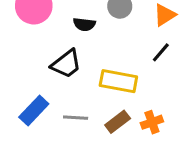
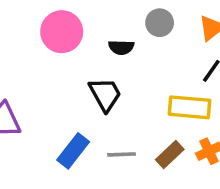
black trapezoid: (66, 64) -> (105, 94), turned -76
yellow rectangle: (118, 81) -> (189, 107), moved

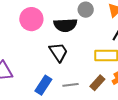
black semicircle: (121, 47) -> (65, 25), size x1.6

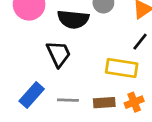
brown rectangle: (97, 83) -> (104, 103), turned 35

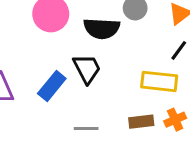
blue rectangle: (32, 95) -> (52, 86), moved
gray line: (68, 100) -> (86, 129), moved

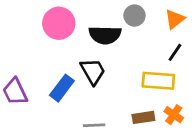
orange cross: (175, 120) -> (174, 115), turned -30

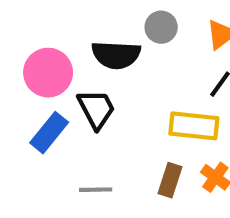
pink circle: (59, 23) -> (48, 73), moved
brown rectangle: (143, 117) -> (170, 180), turned -65

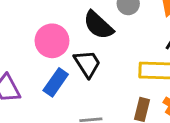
black semicircle: (116, 55) -> (98, 25), turned 44

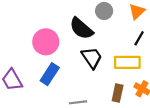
black trapezoid: (87, 64) -> (92, 58), moved

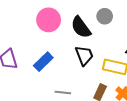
pink circle: (46, 42) -> (49, 20), moved

